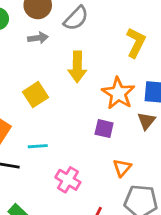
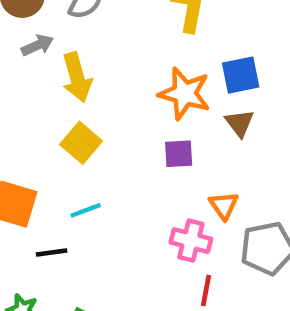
yellow arrow: (77, 67) -> (77, 77), moved
yellow square: (35, 95) -> (81, 143), moved
pink cross: (68, 180) -> (191, 241), moved

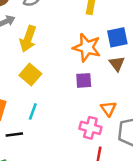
yellow arrow: (77, 77) -> (28, 39), turned 35
cyan line: (86, 210) -> (33, 111), turned -49

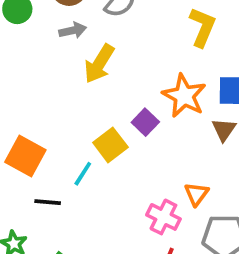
yellow square: (30, 74) -> (110, 145), moved
purple square: (84, 80) -> (145, 122), moved, turned 35

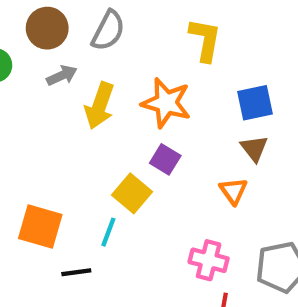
orange star: (184, 96) -> (166, 103), moved
orange triangle: (196, 194) -> (233, 191), moved

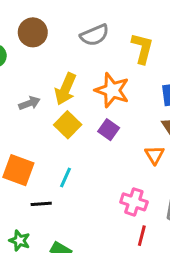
gray semicircle: (108, 31) -> (94, 35), moved, turned 36
gray arrow: (62, 75) -> (29, 103), moved
yellow square: (132, 193) -> (68, 125), moved

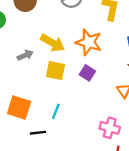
yellow arrow: (65, 89) -> (53, 43), turned -80
yellow square: (68, 125) -> (56, 71), turned -30

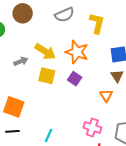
cyan line: (56, 111) -> (48, 135), moved
black line: (38, 133) -> (12, 131), moved

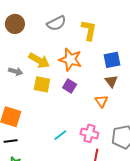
gray arrow: (21, 61) -> (16, 71), turned 40
cyan line: (48, 135) -> (60, 135), moved, turned 32

